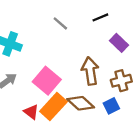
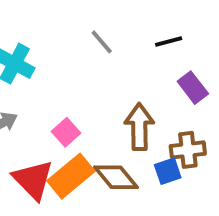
pink square: (47, 81) -> (66, 132), size x0.6
blue square: (111, 106) -> (168, 171), moved
red triangle: (31, 112) -> (33, 180), size x1.6

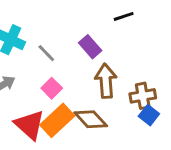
gray line: (102, 42) -> (46, 53), moved
purple rectangle: (193, 88) -> (90, 47), moved
blue square: (168, 171) -> (149, 115), moved, turned -30

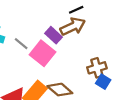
brown arrow: (106, 81) -> (73, 26), moved, turned 75
pink square: (52, 88) -> (42, 53), moved, size x1.6

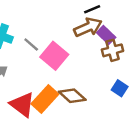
purple rectangle: (54, 35) -> (106, 35), moved
brown cross: (97, 68) -> (113, 50), moved

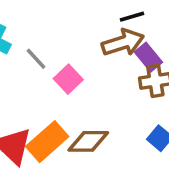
pink square: (54, 56) -> (68, 79), size x0.7
brown diamond: (72, 96) -> (88, 141), turned -48

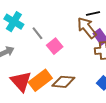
brown arrow: (123, 43) -> (87, 28), turned -115

